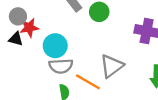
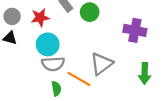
red star: (29, 28) -> (40, 17), moved

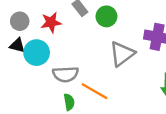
cyan circle: (48, 44) -> (37, 53), moved
gray triangle: (102, 64) -> (122, 54), moved

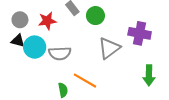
gray semicircle: (65, 74) -> (60, 53), moved

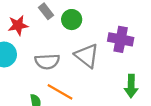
gray triangle: (109, 48) -> (87, 56), turned -45
gray semicircle: (60, 53) -> (47, 61), moved

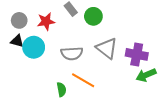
purple cross: (121, 39) -> (137, 54), moved
green arrow: (131, 86) -> (146, 75), turned 66

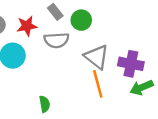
gray semicircle: (72, 53) -> (56, 40), moved
orange line: (83, 80) -> (98, 84), moved, turned 45

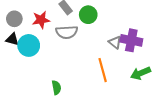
gray triangle: (97, 57) -> (115, 42), moved, size x0.6
purple cross: (131, 64) -> (131, 40), moved

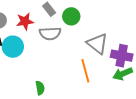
purple cross: (131, 40) -> (122, 56), moved
gray triangle: (115, 42) -> (97, 44), size x1.6

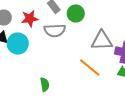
gray triangle: (97, 44) -> (102, 41), turned -40
orange line: (85, 71) -> (90, 68), turned -35

